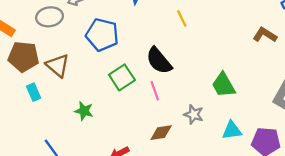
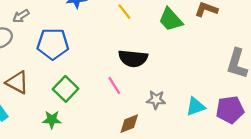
black semicircle: (159, 61) -> (133, 58), moved, turned -32
green square: (122, 77) -> (66, 89), moved
green trapezoid: (224, 85) -> (171, 19), moved

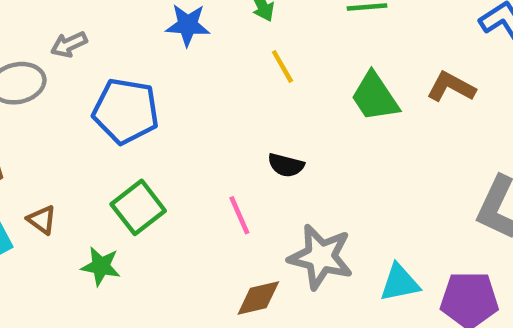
black semicircle: (133, 58) -> (286, 165), size x0.6
brown triangle: (17, 82) -> (42, 220), moved, size x0.6
gray star: (156, 100) -> (321, 257), size x1.6

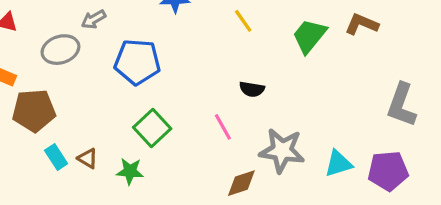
green trapezoid: (375, 97) -> (309, 36), turned 78
brown triangle: (42, 220) -> (88, 158), moved

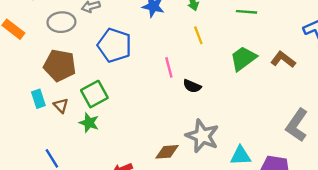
brown pentagon: (34, 111) -> (60, 65), moved
pink line: (223, 127) -> (169, 67), moved
green square: (152, 128) -> (94, 94), moved

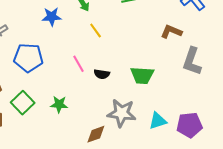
green trapezoid: (243, 58) -> (142, 75), moved, turned -125
green star: (89, 123) -> (59, 104), moved
gray L-shape: (297, 125) -> (192, 61), moved

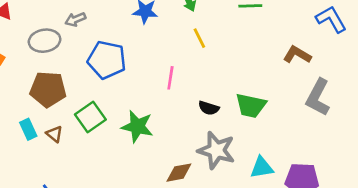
pink line: (78, 64) -> (170, 78), turned 30
black semicircle: (102, 74) -> (209, 108), moved
green star: (59, 104) -> (137, 126), size x1.4

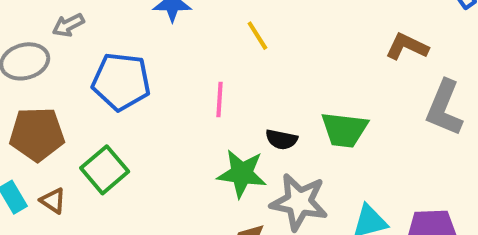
green star: (137, 126) -> (242, 174), moved

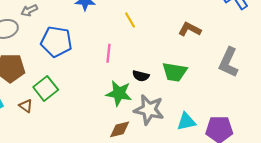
brown L-shape: (407, 47) -> (190, 29), moved
brown triangle: (53, 201) -> (26, 106), moved

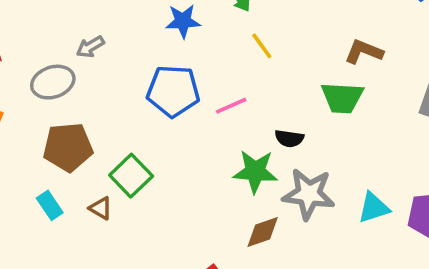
blue pentagon: (56, 42) -> (173, 91), moved
pink line: (109, 53) -> (231, 106), turned 66
green trapezoid: (175, 72) -> (342, 98), moved

